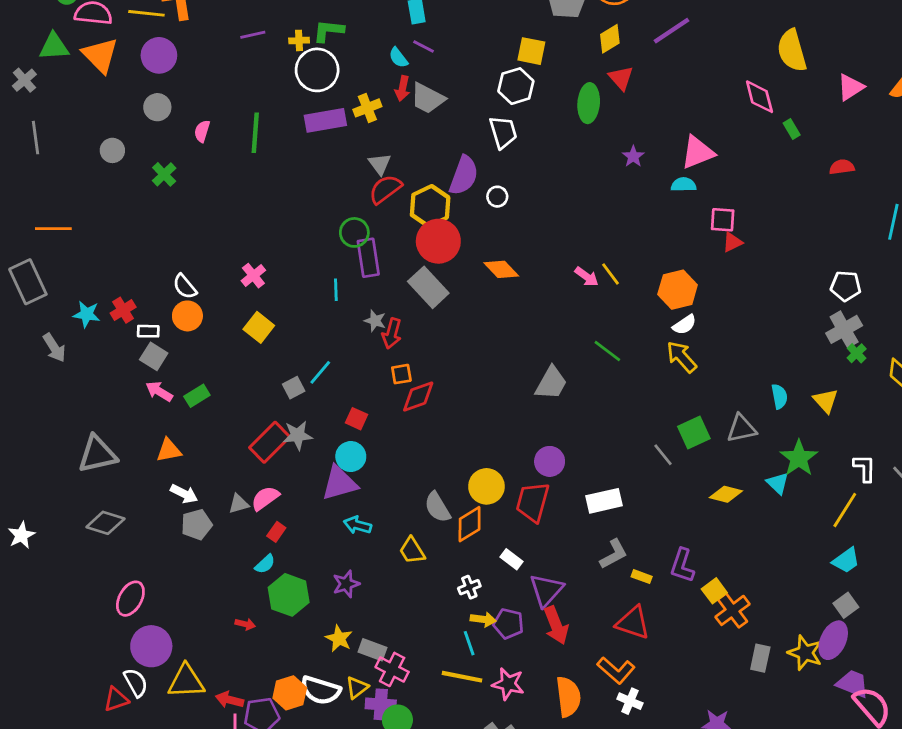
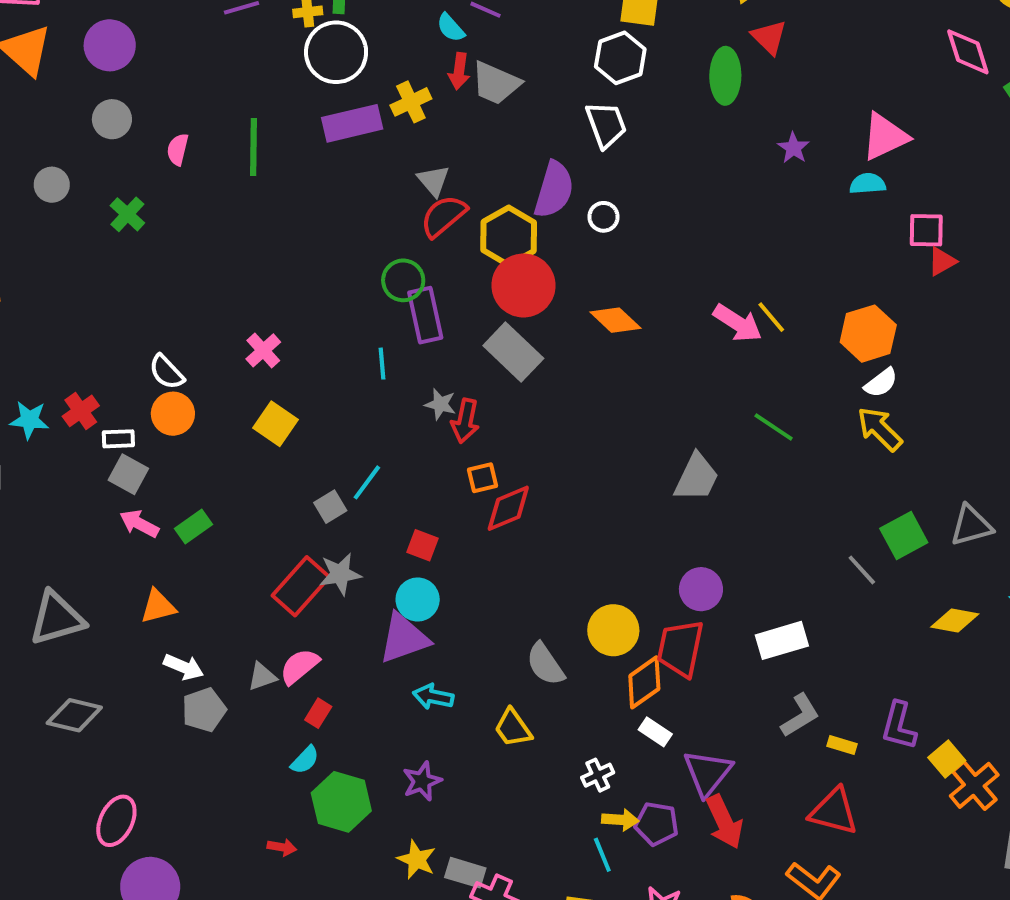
pink arrow: (587, 277) -> (738, 323), size x1.4
orange diamond: (470, 524) -> (644, 682), moved

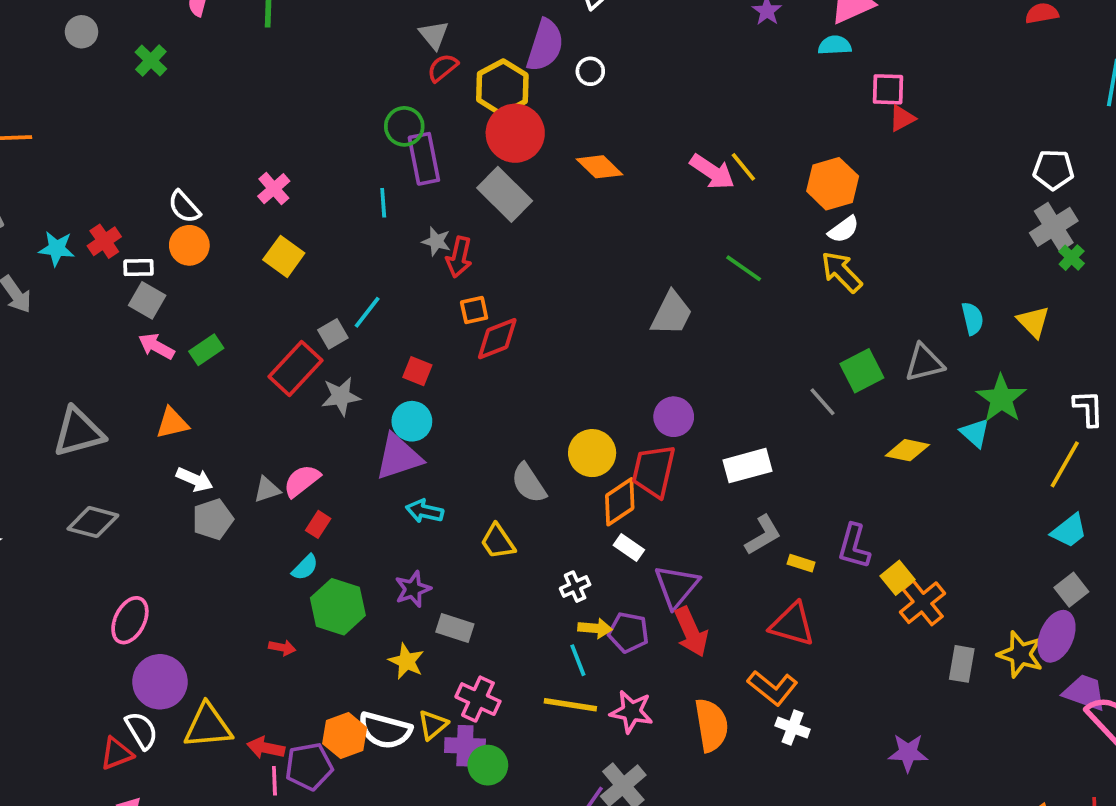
red semicircle: (443, 216) -> (443, 68), size x0.7
red rectangle: (301, 586) -> (296, 369), moved
gray rectangle: (465, 873) -> (455, 628), moved

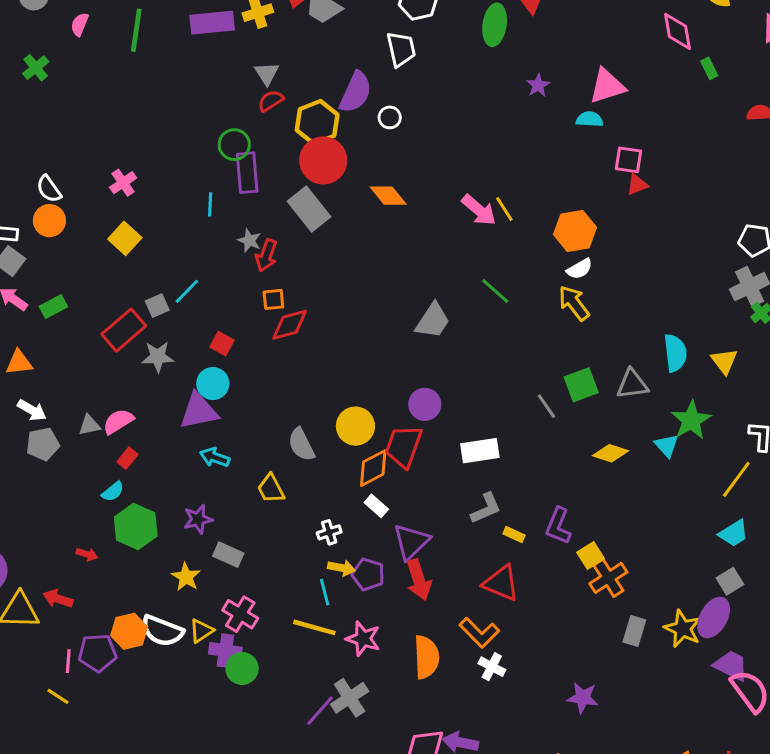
cyan semicircle: (972, 319) -> (675, 353), size x1.4
red arrow: (266, 748) -> (58, 599), moved

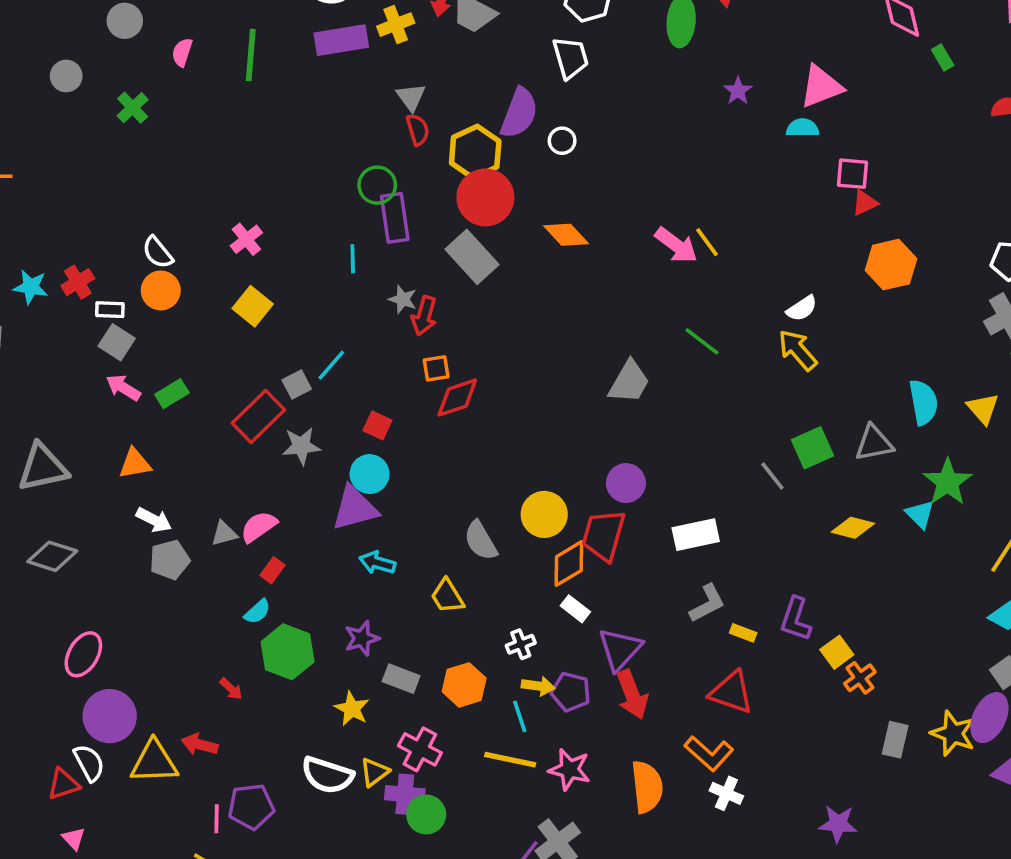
red semicircle: (271, 101) -> (418, 130), turned 110
orange hexagon: (575, 231) -> (891, 265), moved
red arrow: (87, 554) -> (231, 689), turned 30
orange cross: (608, 578) -> (860, 678), size x0.7
orange hexagon: (129, 631) -> (464, 685), moved

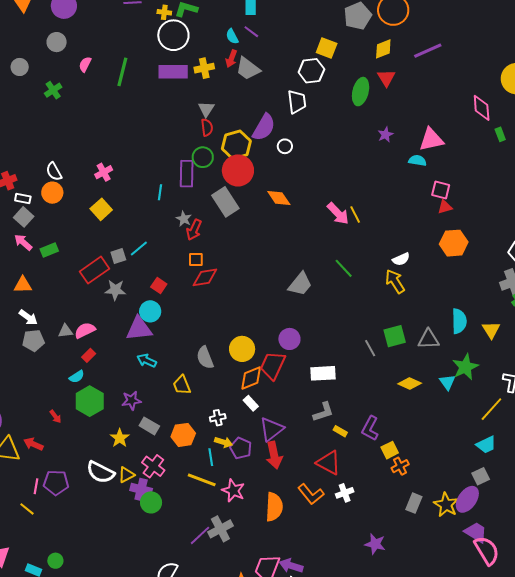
green circle: (377, 185) -> (203, 157), moved
white cross: (726, 793) -> (345, 493), moved, turned 36

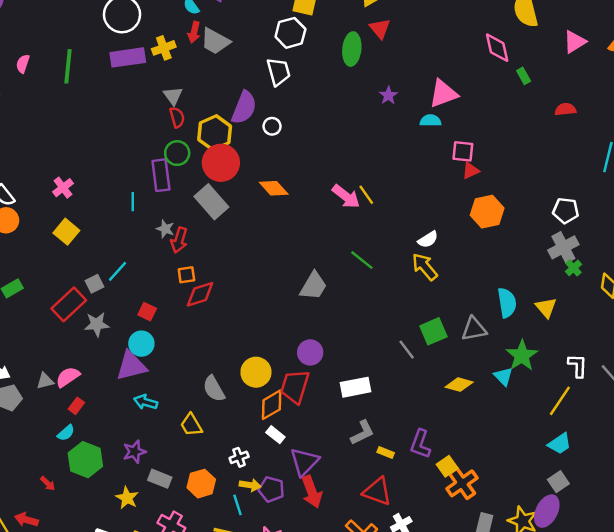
orange cross: (400, 466) -> (462, 483), size x1.5

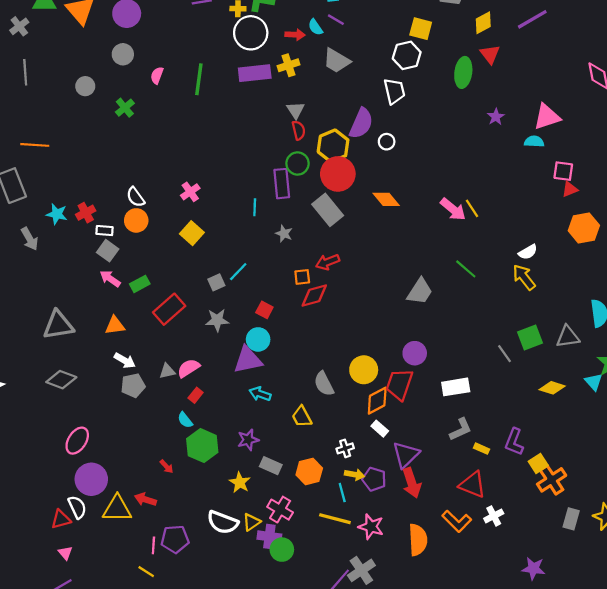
red arrow: (194, 32) -> (295, 35), moved, turned -102
red arrow: (179, 240) -> (328, 262), moved, turned 50
red rectangle: (69, 304) -> (169, 309), moved
cyan semicircle: (66, 433) -> (185, 420), turned 91

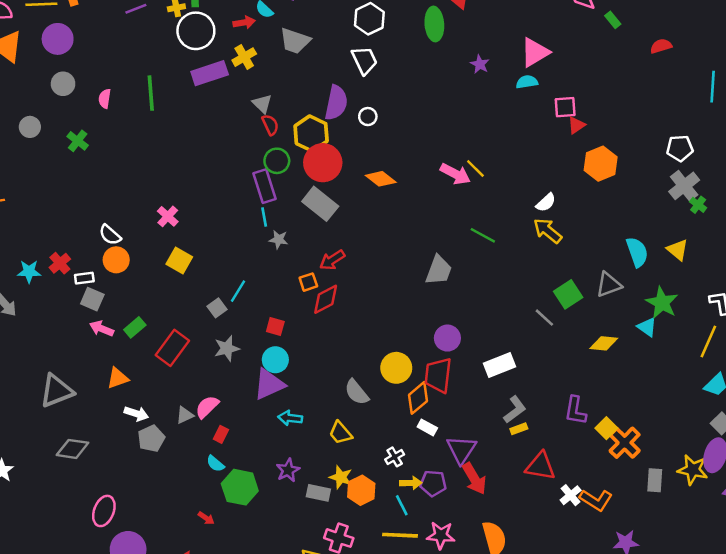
cyan line: (255, 207) -> (264, 217), moved
yellow rectangle: (482, 449) -> (519, 429), moved, turned -32
yellow star: (240, 482) -> (341, 477), moved
orange L-shape: (457, 521) -> (596, 500), moved

